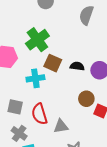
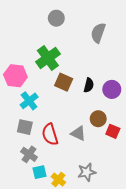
black semicircle: (77, 66) -> (89, 85), turned 96
cyan cross: (35, 78) -> (29, 101), moved, turned -30
gray triangle: (61, 126) -> (78, 133), moved, turned 35

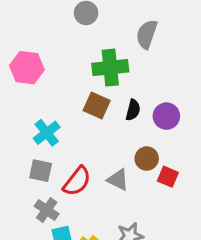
green cross: (48, 58) -> (110, 68), moved, turned 30
pink hexagon: (15, 76) -> (27, 68), moved
red semicircle: (50, 134) -> (77, 181), turned -125

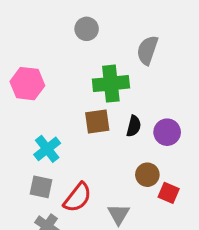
brown square: (97, 105) -> (97, 122), turned -32
gray triangle: (118, 180) -> (119, 214), moved, turned 35

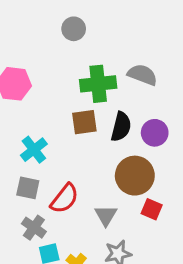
gray semicircle: (147, 50) -> (142, 75), moved, turned 92
black semicircle: (134, 126) -> (121, 127), size x1.4
brown circle: (147, 175) -> (135, 176), size x1.6
red square: (169, 193) -> (152, 209), moved

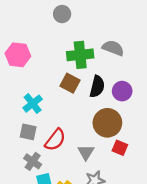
brown square: (84, 122) -> (70, 83), turned 36

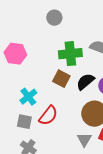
black semicircle: (97, 87) -> (85, 82), turned -144
red semicircle: (55, 140) -> (48, 116), moved
gray triangle: (86, 152) -> (84, 140), moved

